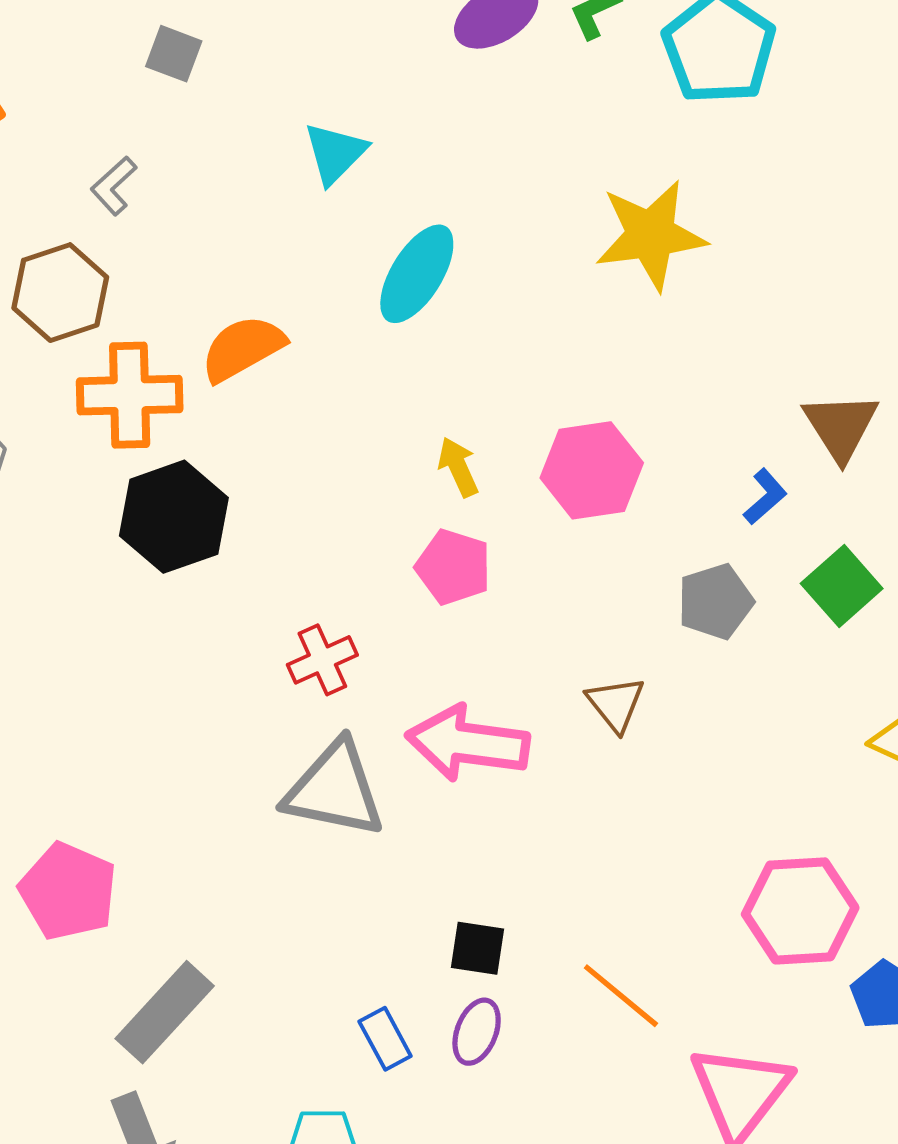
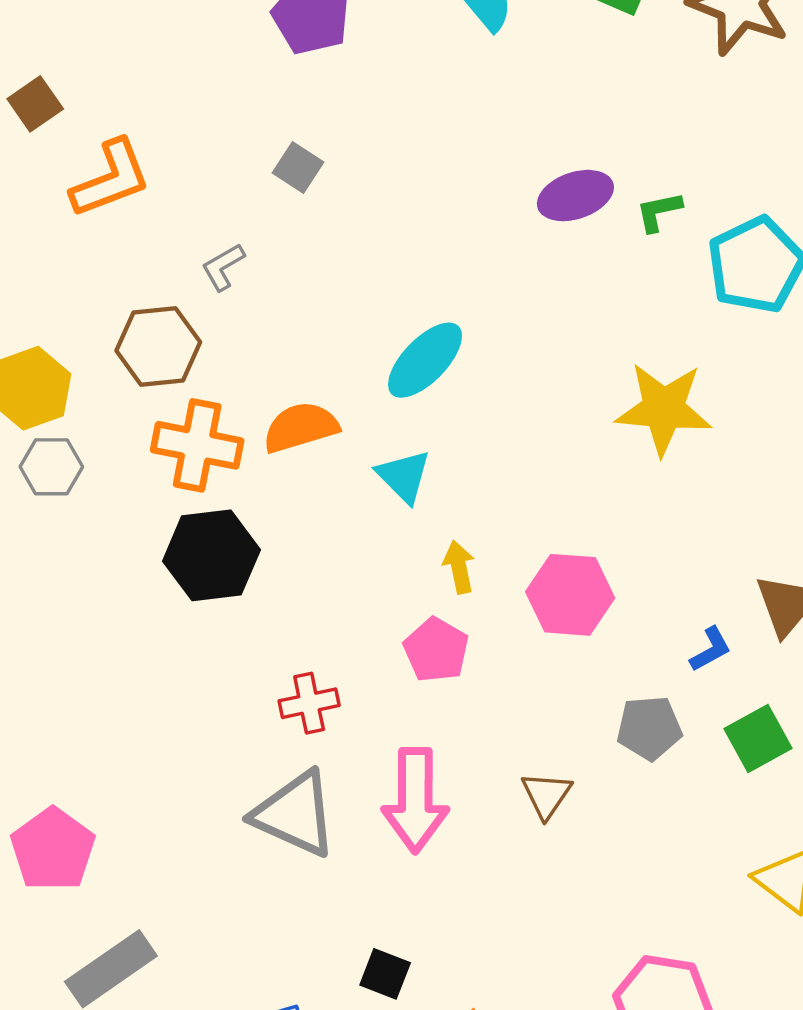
cyan triangle: (335, 153) -> (404, 476), moved, turned -42
cyan ellipse: (417, 274) -> (425, 360), moved
pink arrow: (468, 743) -> (415, 800), turned -110

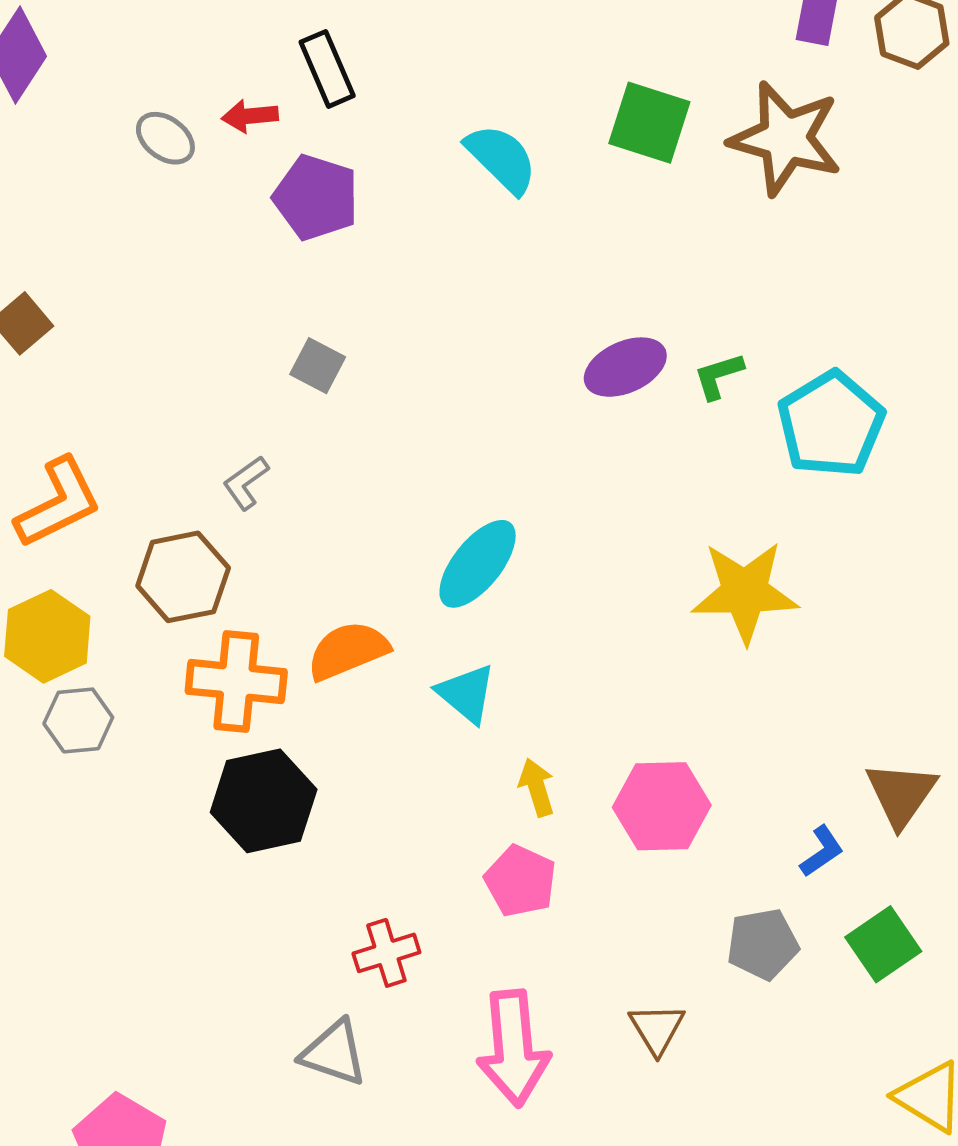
orange L-shape: (111, 179) -> (58, 503), moved
gray triangle: (295, 814) -> (334, 1053), moved, size x0.7

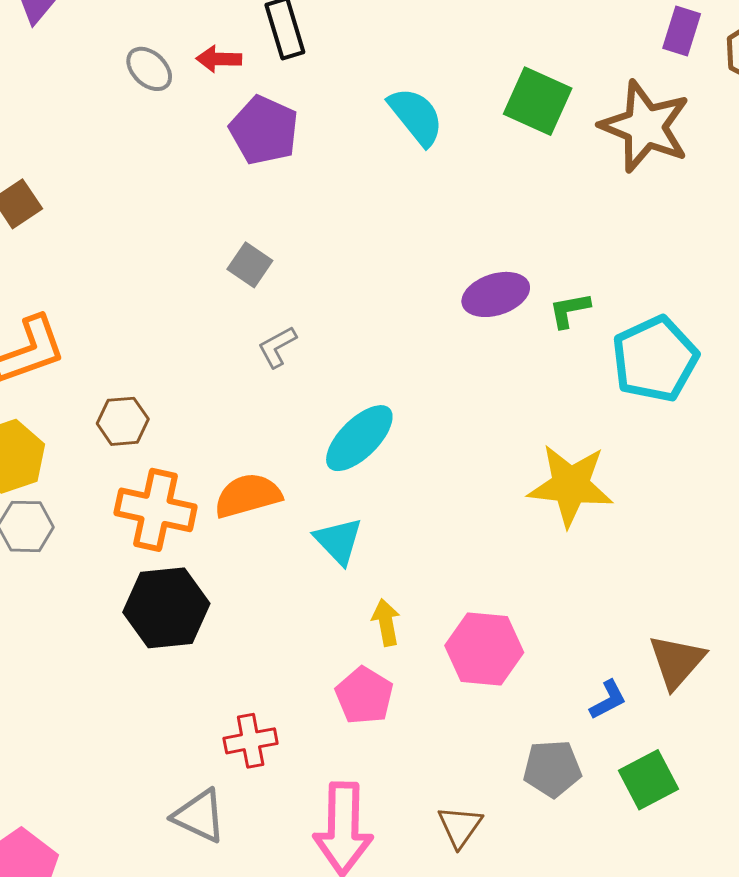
gray L-shape: (246, 483) -> (277, 347), moved
brown hexagon: (183, 577) -> (123, 421), size x0.7

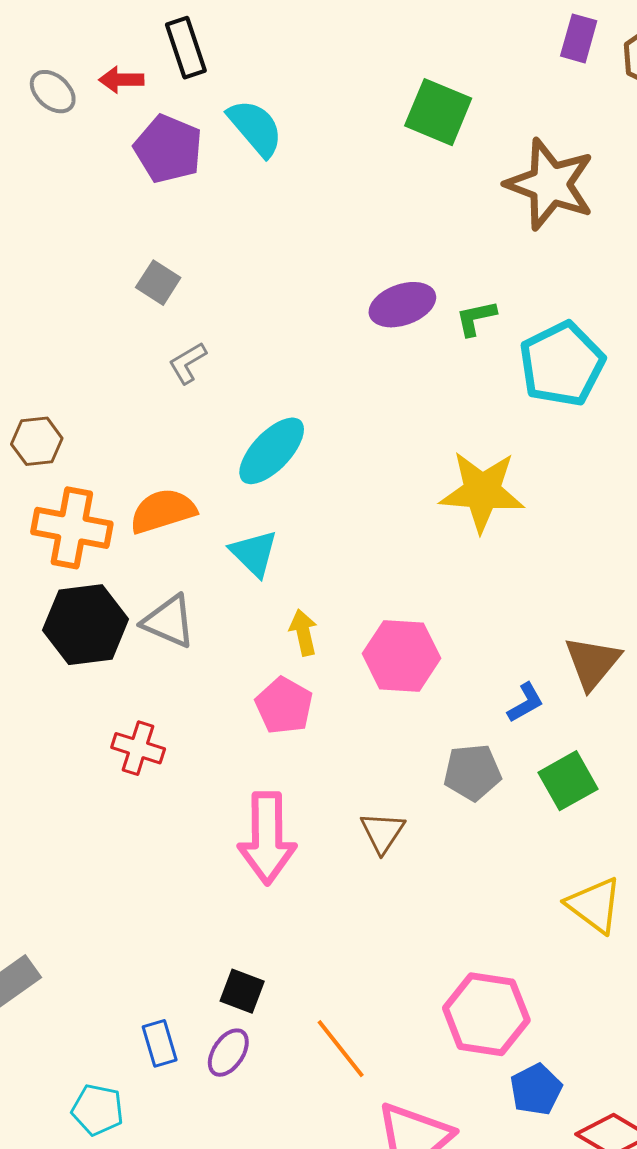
cyan semicircle: (416, 116) -> (255, 128), moved
brown star: (645, 126) -> (550, 184), moved
red cross: (251, 741) -> (138, 748), moved, turned 30
gray triangle: (199, 816) -> (169, 621), moved

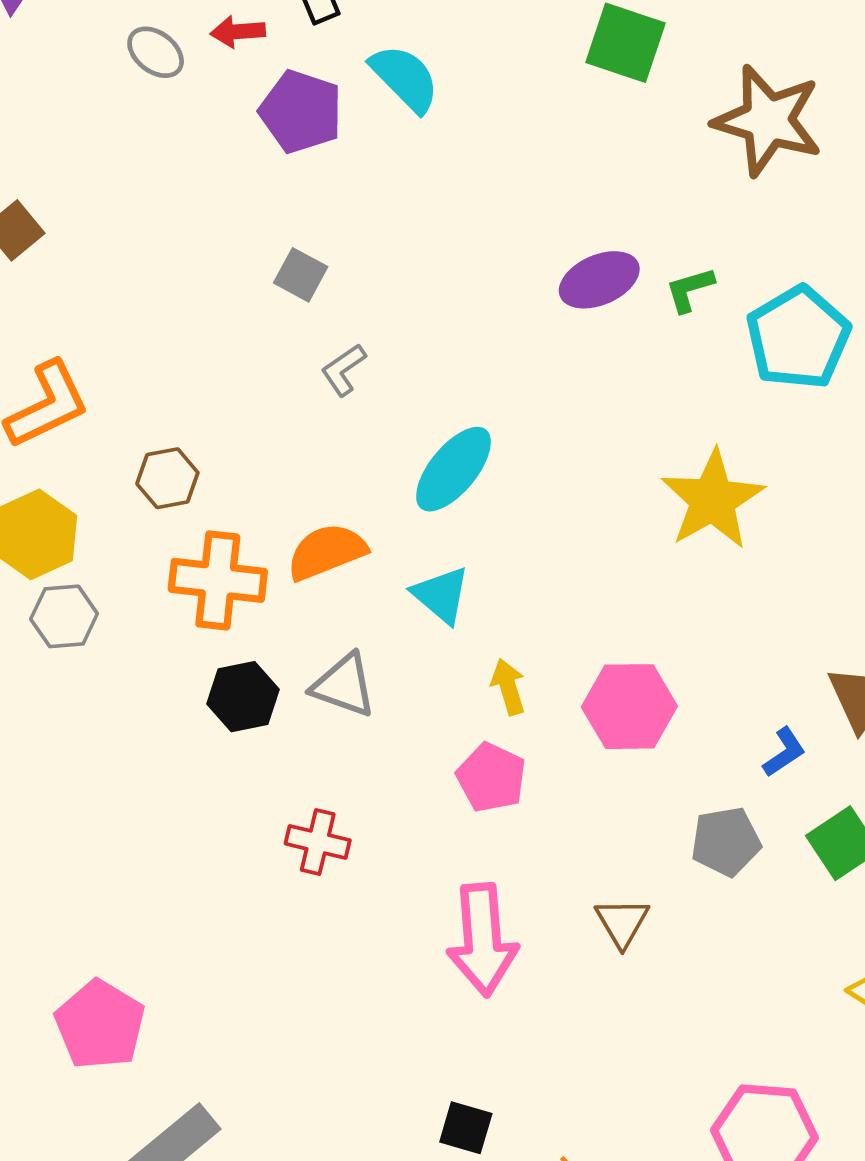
yellow star: (482, 491) -> (713, 500), turned -30
black hexagon: (86, 625) -> (243, 697), size x0.7

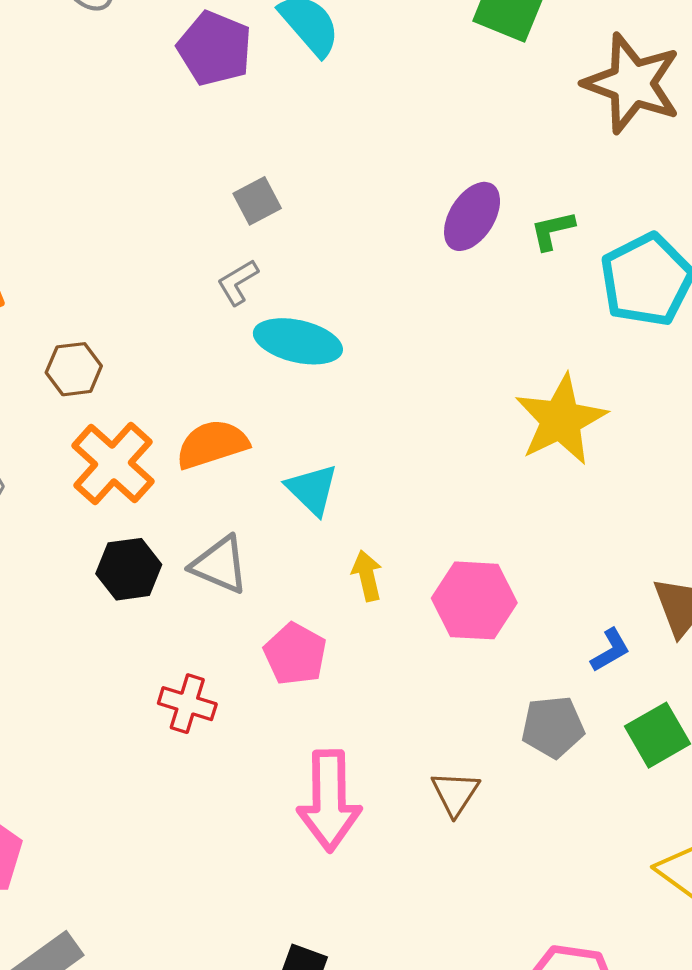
gray square: (301, 275) -> (257, 201), moved, turned 30
purple ellipse: (599, 280) -> (472, 216), turned -38
cyan ellipse: (453, 469) -> (298, 341), moved, turned 60
orange cross: (218, 580) -> (113, 464), turned 32
pink pentagon: (491, 777) -> (295, 654), moved

